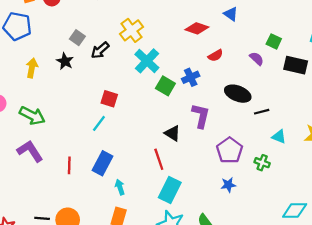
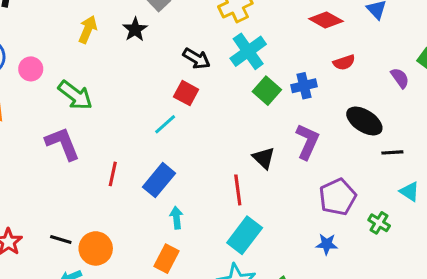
black arrow: (100, 50) -> (196, 59), moved, turned -120

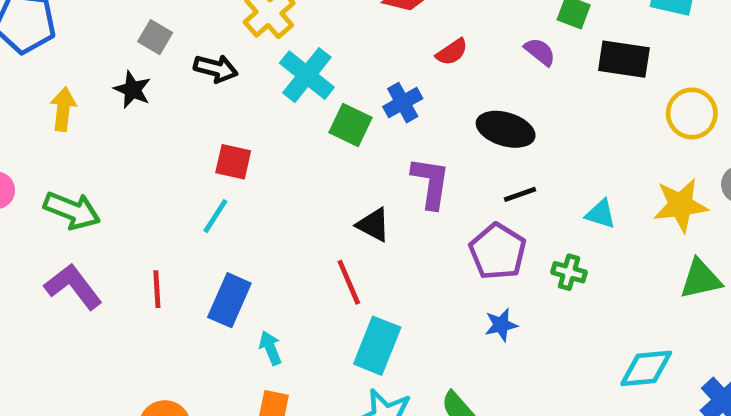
black arrow: (196, 59) -> (216, 68), moved
black line: (392, 152) -> (520, 194), moved
red line: (113, 174) -> (157, 289), moved

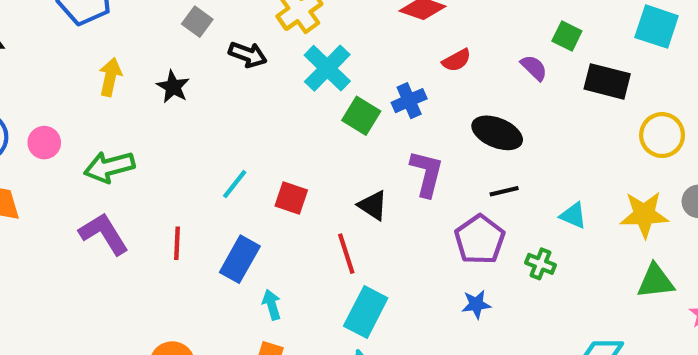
black star: (132, 90) -> (173, 87), moved
red square: (233, 162) -> (291, 198), moved
green arrow: (72, 210) -> (109, 167), turned 138

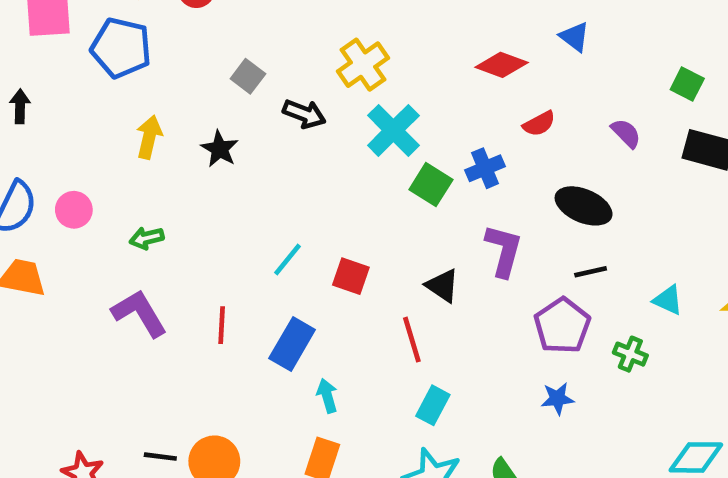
green square: (567, 36) -> (687, 84), moved
green arrow: (109, 167) -> (147, 238), size x0.6
cyan rectangle: (366, 312) -> (433, 405), size x0.7

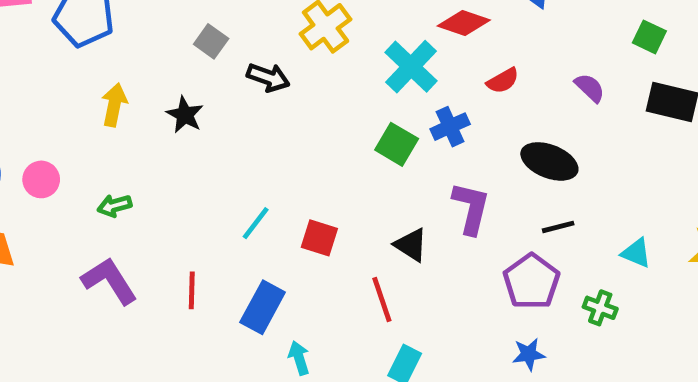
cyan cross: (393, 130) -> (411, 67), moved

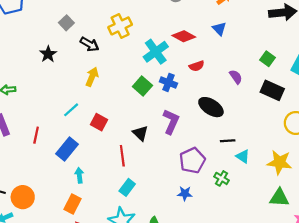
yellow arrow: (114, 105) -> (92, 77), moved
blue cross: (450, 127) -> (168, 82), turned 35
black line: (558, 227) -> (228, 141), moved

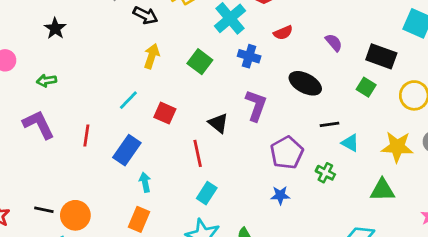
black star: (48, 54) -> (55, 28), moved
green square: (267, 59) -> (366, 87), moved
green square: (142, 86) -> (200, 62), moved
green triangle: (279, 198) -> (382, 190), moved

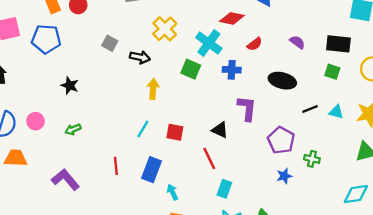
green square: (200, 62) -> (191, 69), moved
purple L-shape: (39, 124) -> (66, 179), moved
cyan triangle: (350, 143) -> (336, 112), moved
green cross: (325, 173) -> (312, 159), moved

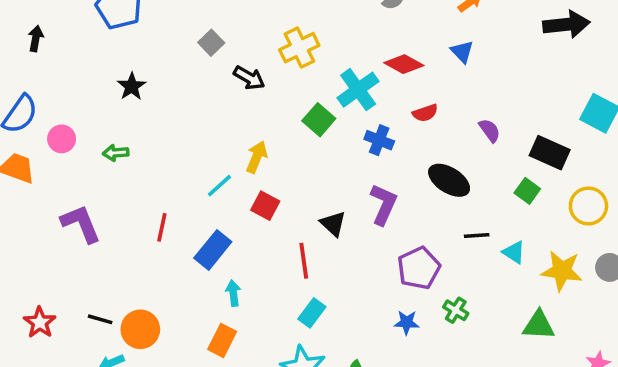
yellow arrow: (153, 89) -> (257, 157), moved
pink circle: (36, 121) -> (62, 139), moved

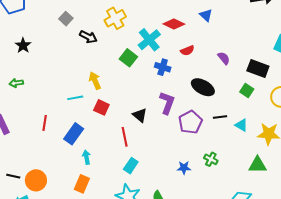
yellow arrow: (257, 157) -> (95, 81), turned -42
cyan line: (219, 186) -> (75, 98), turned 35
purple pentagon: (419, 268) -> (190, 122), moved

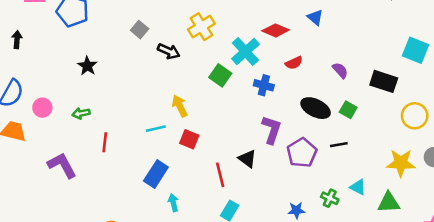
green square: (247, 91) -> (348, 110), moved
black triangle: (140, 115) -> (247, 159), moved
red line: (45, 123) -> (105, 142), moved
cyan triangle: (241, 125) -> (358, 187), moved

